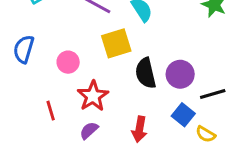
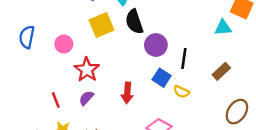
black semicircle: (146, 73) -> (134, 22), moved
black line: (213, 94) -> (184, 58), turned -60
red line: (51, 111) -> (56, 100), moved

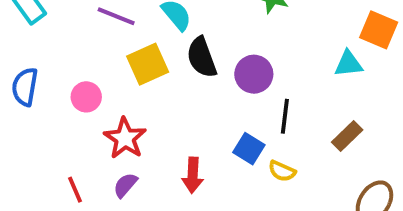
purple circle: (156, 45) -> (254, 74), moved

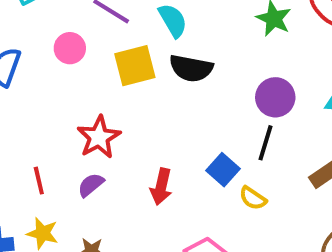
black semicircle: (202, 57) -> (191, 68), turned -69
purple circle: (254, 74) -> (275, 97), moved
pink circle: (86, 97) -> (70, 48), moved

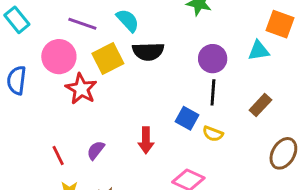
pink circle: (70, 48) -> (59, 57), size x1.5
red star: (99, 137) -> (81, 89), moved

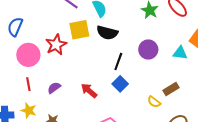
pink circle: (59, 57) -> (28, 55), moved
black line: (213, 92) -> (118, 61), moved
yellow semicircle: (213, 134) -> (154, 102), moved
red arrow: (146, 140) -> (89, 91), turned 114

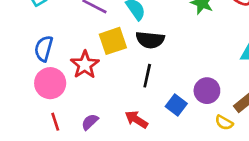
blue semicircle: (15, 27) -> (44, 49), moved
purple circle: (148, 50) -> (207, 91), moved
black line: (118, 61) -> (147, 76), moved

